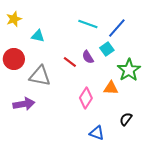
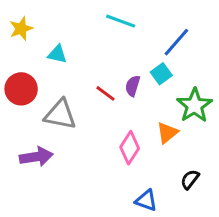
cyan line: (88, 24) -> (121, 21), moved
purple semicircle: (88, 57) -> (133, 86), turned 48
orange triangle: (111, 88) -> (167, 133), turned -42

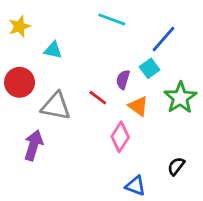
red line: (106, 93) -> (98, 98), moved
orange triangle: (167, 133) -> (138, 106), moved, turned -45
purple arrow: (36, 157) -> (33, 145), turned -64

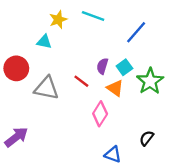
yellow star: (20, 26) -> (58, 20), moved
cyan square: (150, 68) -> (124, 67), moved
purple arrow: (33, 145) -> (16, 137), moved, turned 35

